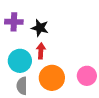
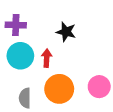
black star: (40, 28) -> (66, 32), moved
cyan circle: (20, 61) -> (20, 56), moved

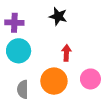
black star: (66, 32) -> (58, 16), moved
red arrow: (47, 58) -> (66, 53), moved

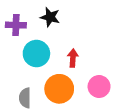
black star: (58, 16) -> (50, 17), moved
cyan circle: (19, 51) -> (36, 54), moved

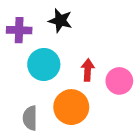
pink circle: (99, 87) -> (119, 81), moved

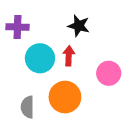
black star: (60, 21) -> (79, 26), moved
red arrow: (88, 70) -> (69, 56), moved

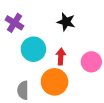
purple cross: (17, 27) -> (14, 23), turned 30
red arrow: (69, 56) -> (61, 57), moved

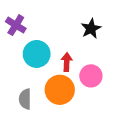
black star: (66, 22) -> (91, 29), moved, turned 30
pink circle: (91, 62) -> (91, 76), moved

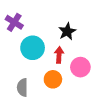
black star: (91, 29) -> (67, 31), moved
orange circle: (60, 90) -> (53, 79), size x0.7

